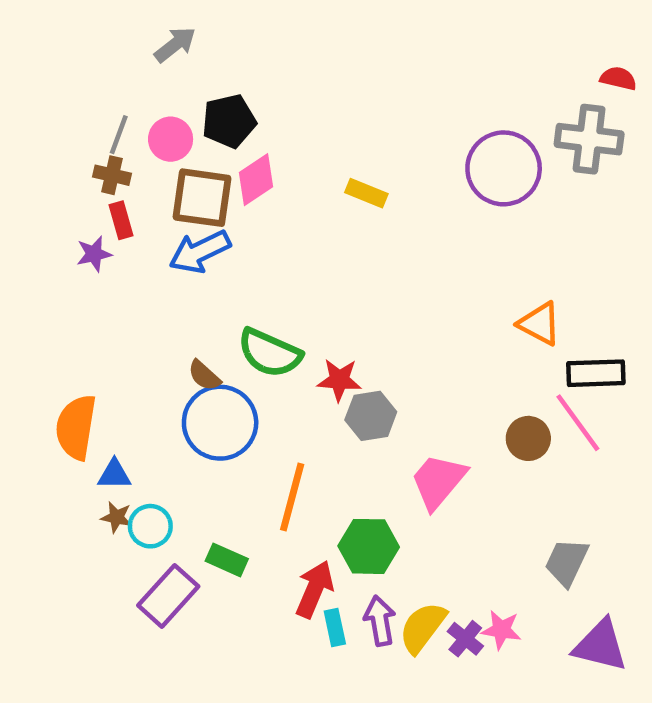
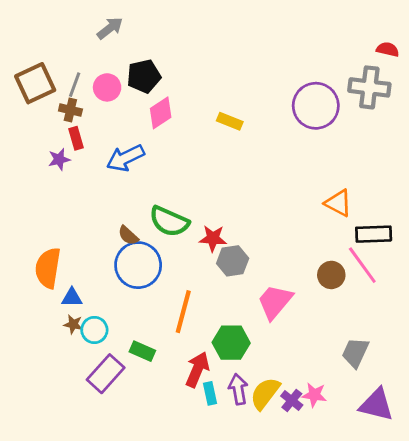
brown square: (202, 198) -> (35, 83), moved, turned -33

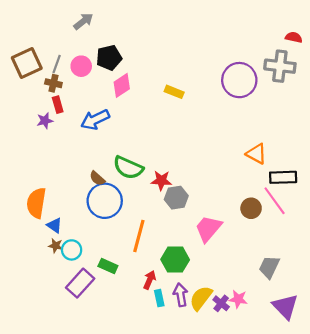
blue triangle: (72, 298) -> (54, 225), turned 35
red arrow: (197, 369) -> (150, 280), size x0.7
purple triangle: (376, 405) -> (285, 307), turned 32

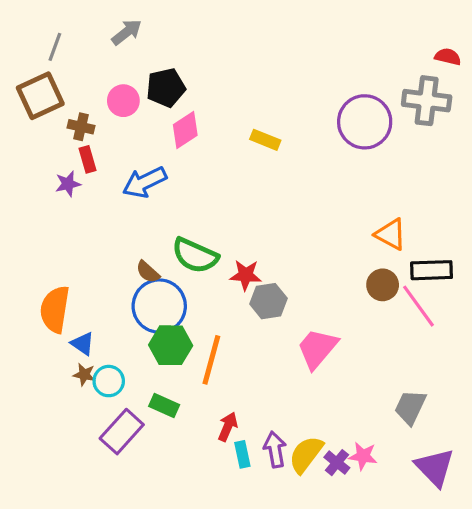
gray line: (57, 64) -> (55, 47), moved
brown circle: (251, 208) -> (383, 285), moved
green hexagon: (175, 260) -> (171, 345), moved

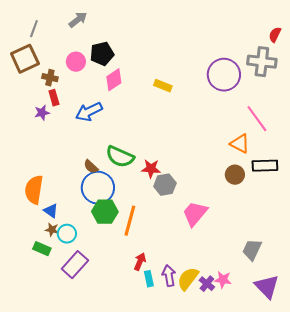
red semicircle: (448, 57) -> (275, 35), turned -77
pink line: (418, 306) -> (257, 119), moved
green rectangle: (164, 406) -> (42, 249), moved

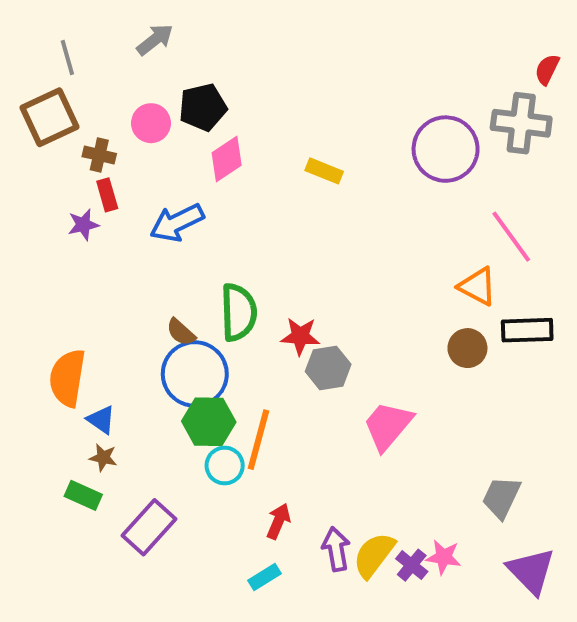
gray line: (34, 29) -> (67, 57), turned -36
green semicircle: (120, 157) -> (239, 312), turned -116
cyan circle: (67, 234) -> (225, 466), moved
cyan rectangle: (149, 279) -> (264, 577), moved, turned 70

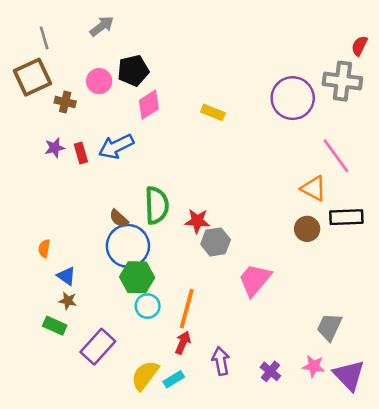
red rectangle: (107, 195) -> (81, 153), moved
orange semicircle: (67, 378) -> (44, 248), size x0.5
orange line: (258, 440) -> (187, 309), moved
yellow semicircle: (374, 555) -> (145, 375), moved
pink star: (444, 557) -> (314, 366), moved

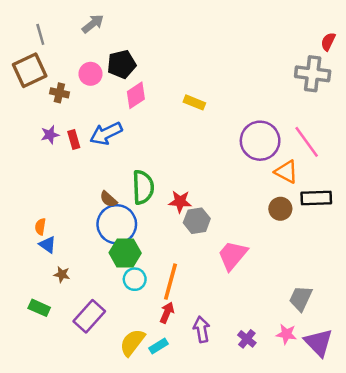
purple circle: (293, 98) -> (260, 141), moved
blue triangle: (66, 276) -> (48, 245), moved
green rectangle: (55, 326) -> (39, 308), moved

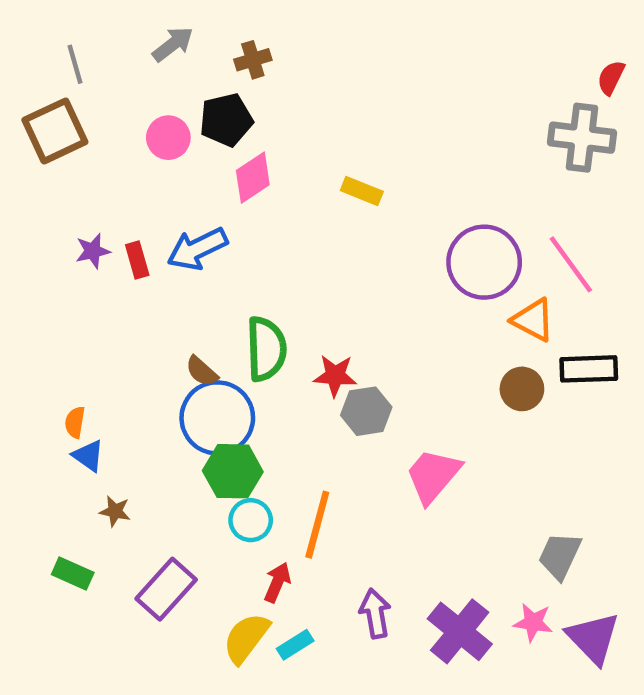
brown cross: (59, 93) -> (253, 60), moved, turned -30
red arrow: (167, 313) -> (277, 582), moved
purple cross: (247, 339) -> (460, 631), size x1.8

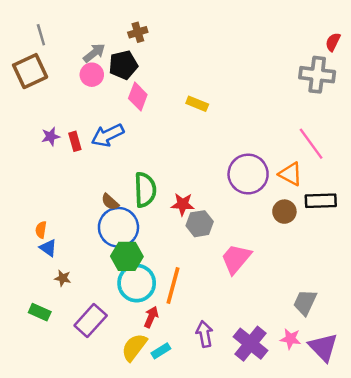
gray arrow: (173, 44) -> (94, 53), moved
pink diamond: (253, 178) -> (138, 96), turned -36
purple circle: (484, 262) -> (248, 174), moved
cyan circle: (251, 520) -> (137, 283), size x1.6

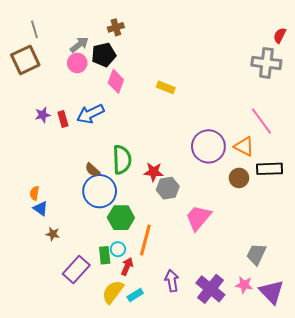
green hexagon: (127, 256) -> (121, 218), moved
cyan circle: (137, 283) -> (118, 249), moved, size x0.5
green rectangle: (40, 312) -> (105, 255), moved, turned 60

